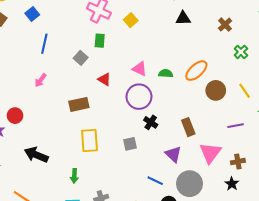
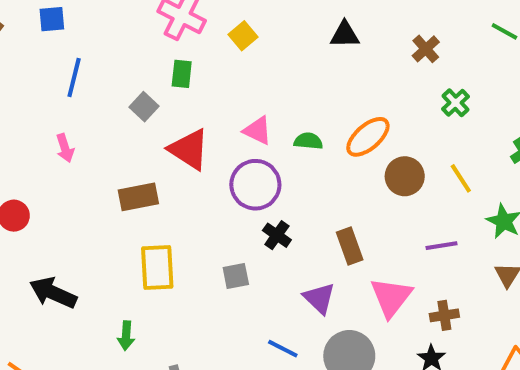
blue square: (32, 14) -> (52, 19), turned 32
red triangle: (104, 79) -> (189, 149), size x1.6
pink arrow: (41, 80) -> (65, 148), turned -56

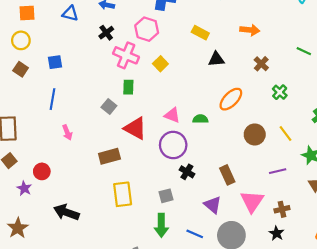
blue line: (74, 77) -> (53, 99), moved
orange ellipse: (368, 137) -> (231, 99), moved
green arrow: (126, 336) -> (161, 225), moved, size x1.5

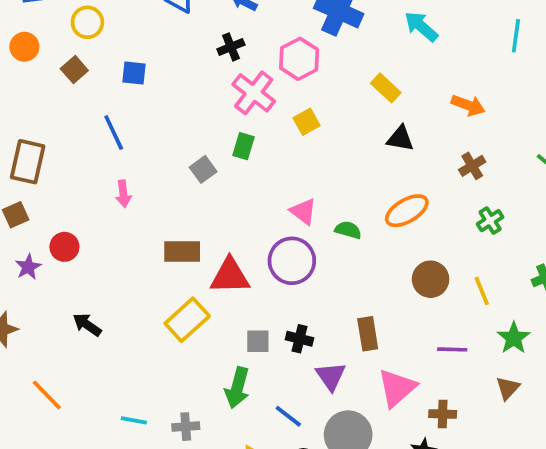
blue line: (53, 99) -> (114, 133), turned -50
red triangle: (135, 128) -> (230, 276), moved, turned -45
black cross: (187, 172) -> (299, 339), moved, turned -32
yellow rectangle: (123, 194) -> (187, 320), turned 40
black arrow: (66, 212) -> (87, 325), size x0.7

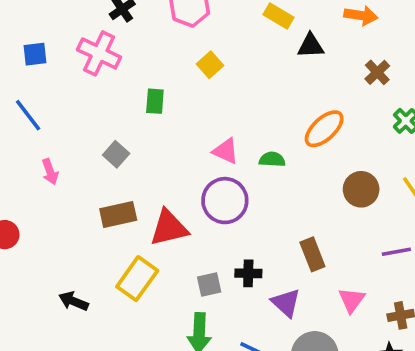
pink cross: (254, 93) -> (99, 53), moved
black triangle: (400, 139) -> (311, 46), moved
gray square: (203, 169) -> (116, 154), moved
black arrow: (87, 325) -> (73, 301), moved
pink triangle: (397, 388) -> (352, 300), size x0.7

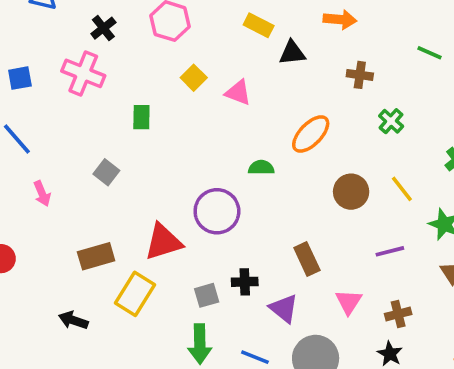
brown cross: (377, 72) -> (360, 75), turned -35
pink triangle: (226, 151) -> (238, 93), moved
brown rectangle: (118, 215) -> (96, 256), moved

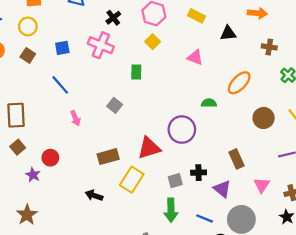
yellow rectangle: (259, 25) -> (197, 16), moved
yellow square: (194, 78) -> (153, 42), moved

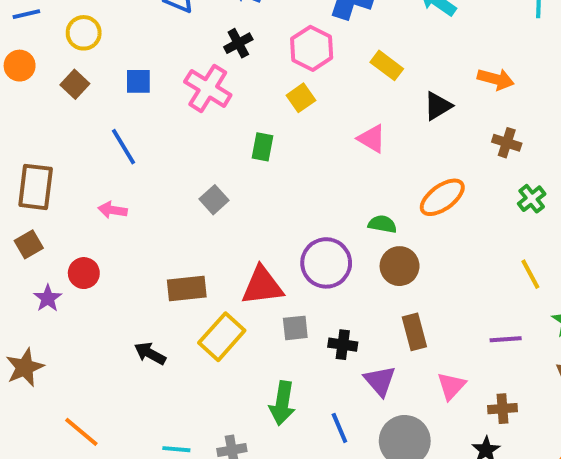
black triangle: (228, 33) -> (438, 106), turned -35
pink arrow: (75, 118) -> (113, 210), moved, turned 112
brown circle: (264, 118) -> (400, 266), moved
gray square: (175, 181) -> (295, 328), moved
blue line: (205, 218) -> (339, 428), turned 35

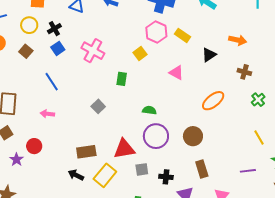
black cross: (238, 43) -> (54, 29), moved
pink hexagon: (312, 48) -> (156, 32), moved
blue square: (138, 81) -> (58, 48), turned -32
green semicircle: (382, 224) -> (149, 110), moved
black arrow: (150, 353) -> (76, 175), moved

